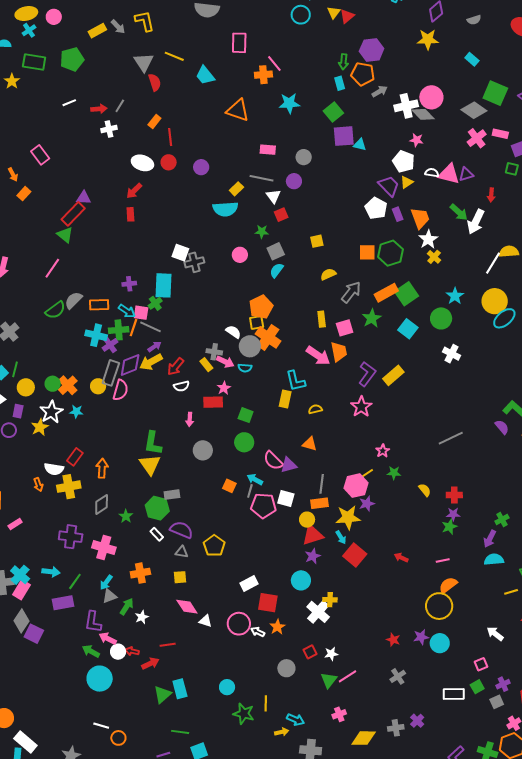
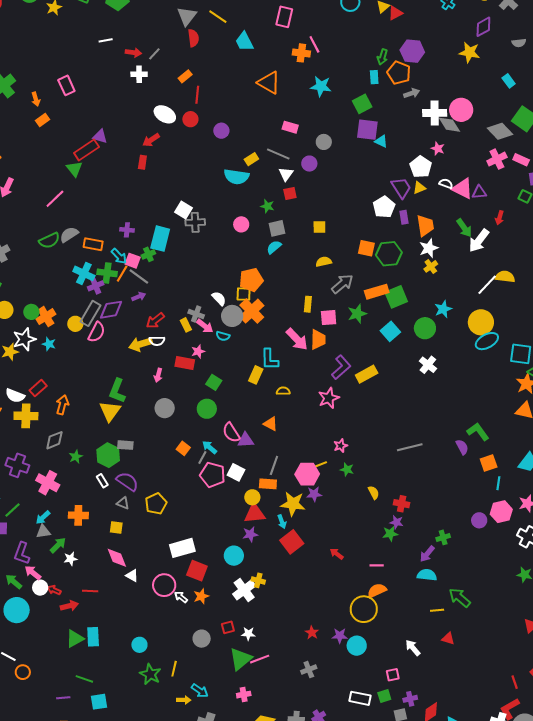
yellow arrow: (151, 362) -> (140, 344), moved
white rectangle: (249, 583) -> (182, 548), size x1.4
green triangle: (329, 680) -> (241, 659), size x1.4

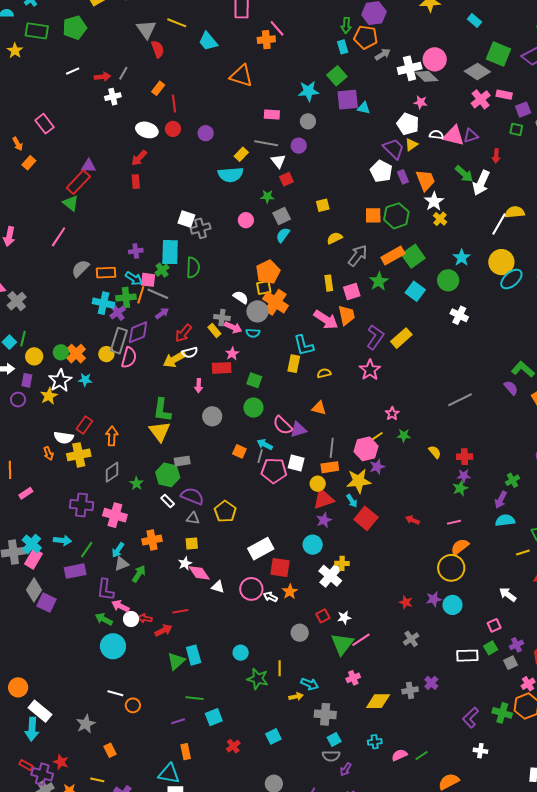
cyan star: (321, 86) -> (308, 91), moved
green semicircle: (49, 240) -> (193, 268), moved, turned -50
white star: (71, 559) -> (185, 563), moved

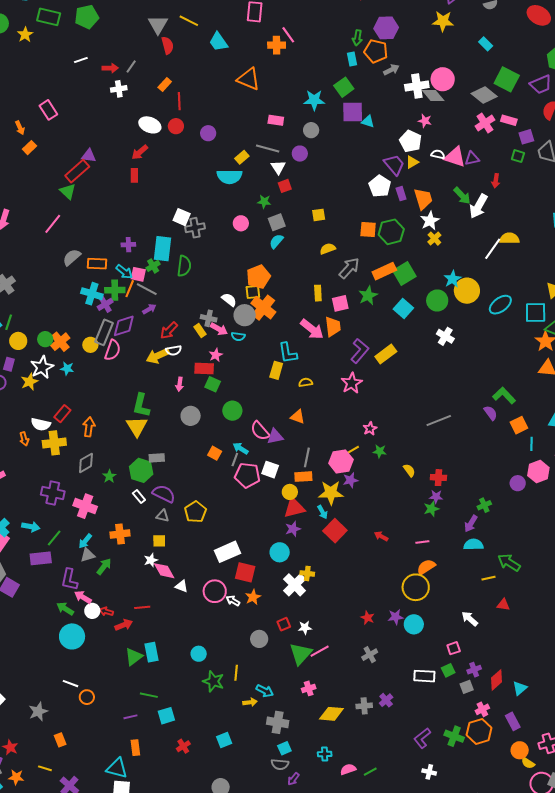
yellow circle: (501, 262) -> (467, 291), moved
green square: (254, 380) -> (213, 384), moved

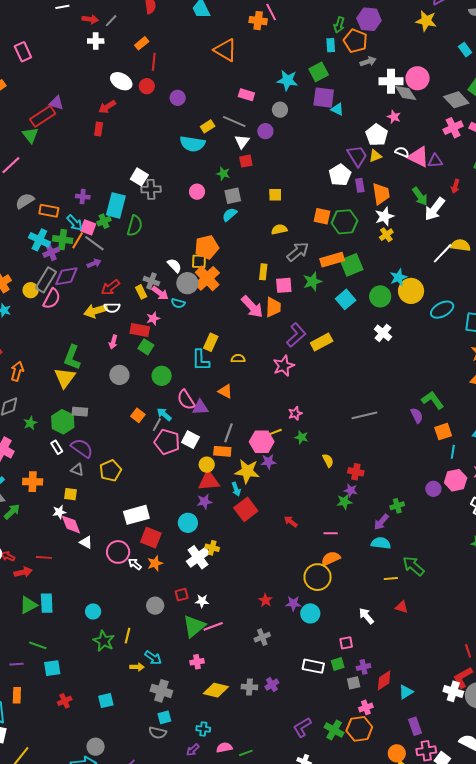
cyan L-shape: (288, 353) -> (201, 360), moved
purple rectangle: (513, 721) -> (415, 726), moved
purple arrow: (293, 779) -> (193, 750), moved

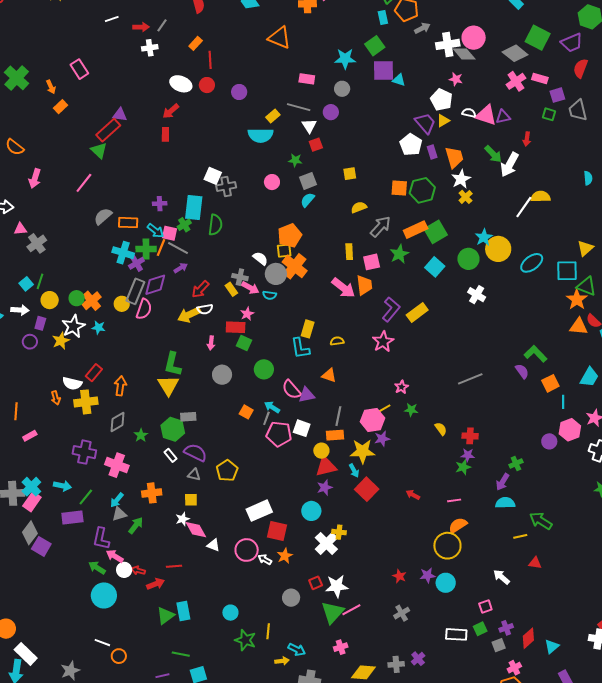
white star: (202, 601) -> (337, 586), size x1.6

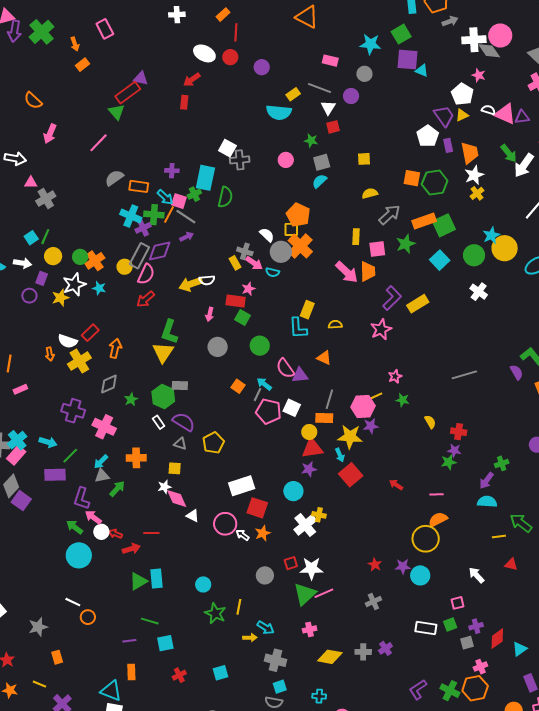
orange pentagon: (290, 235) -> (298, 215), turned -30
red arrow: (200, 289) -> (145, 299), moved
yellow cross: (86, 402) -> (79, 361), turned -30

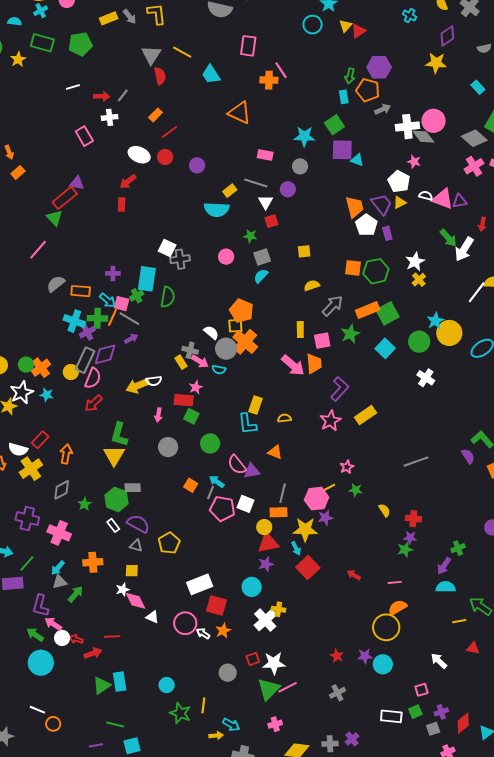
pink rectangle: (105, 29) -> (84, 136), moved
red line: (236, 32) -> (169, 132), turned 54
orange trapezoid: (470, 153) -> (355, 207), moved
yellow rectangle: (418, 304) -> (365, 415), moved

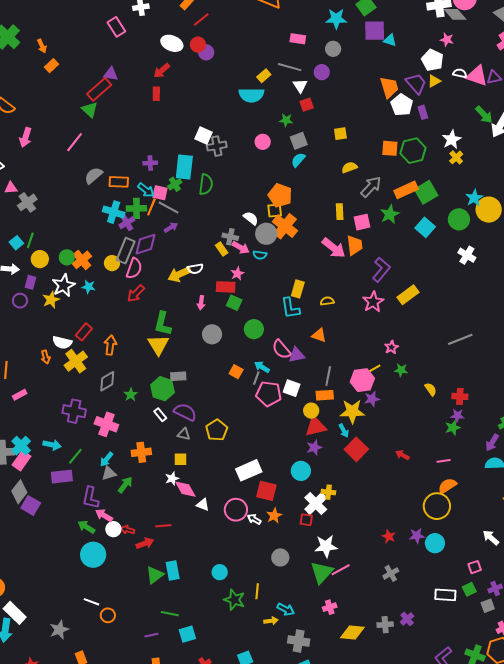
purple circle: (197, 165) -> (206, 52), moved
red square: (253, 659) -> (306, 520), moved, turned 32

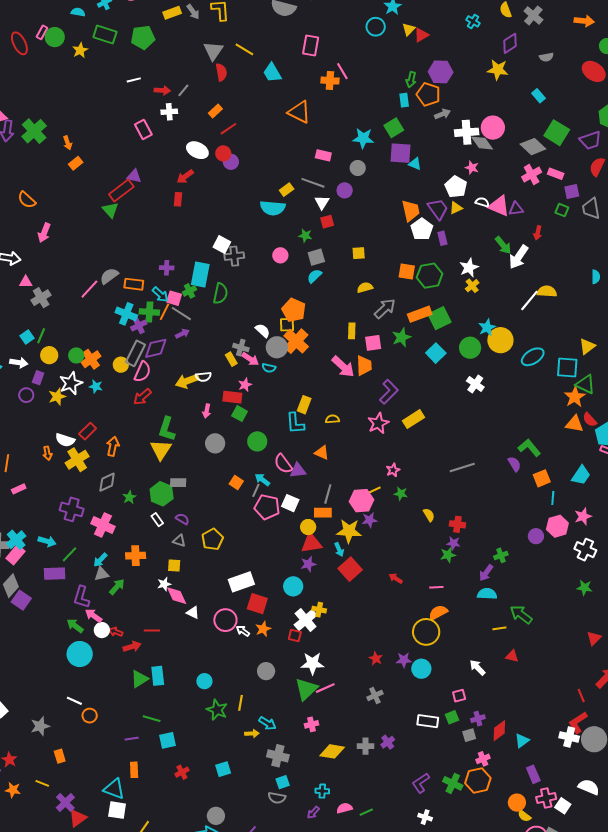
pink line: (75, 142) -> (89, 289), moved
purple semicircle: (185, 412) -> (182, 519), size x0.6

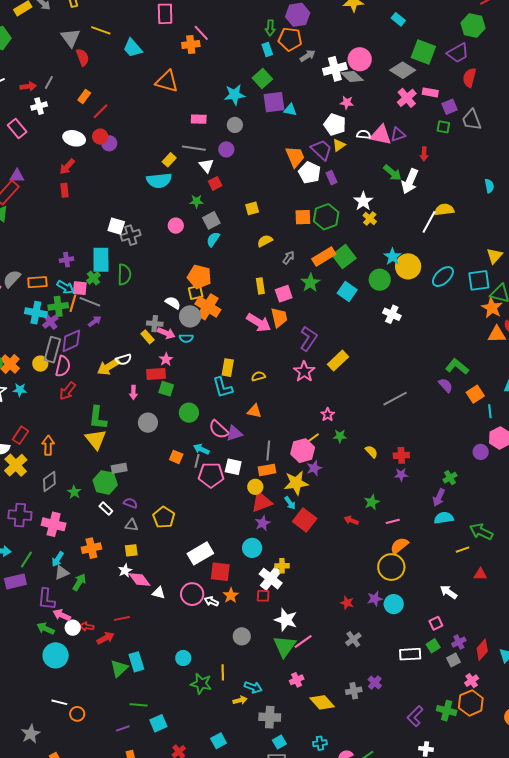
gray arrow: (385, 309) -> (289, 258), size x0.6
green star: (448, 555) -> (372, 502), moved
white star: (312, 663) -> (286, 620), turned 30
yellow diamond: (332, 751) -> (322, 702), turned 50

